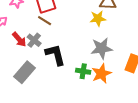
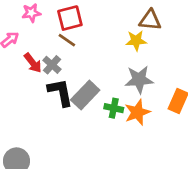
black L-shape: (55, 55) -> (60, 92), moved
gray rectangle: (24, 72) -> (85, 95), moved

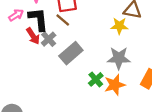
black L-shape: (60, 92) -> (38, 19), moved
gray rectangle: (85, 95) -> (71, 53), moved
green cross: (114, 108) -> (96, 79), turned 32

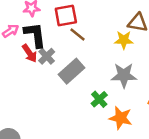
brown line: (63, 20) -> (77, 34), moved
orange star: (115, 85) -> (121, 118), moved, turned 30

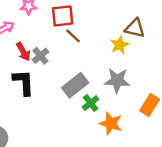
black L-shape: (35, 35) -> (24, 82), moved
yellow star: (124, 40) -> (120, 45), turned -30
gray rectangle: (71, 71) -> (75, 85), moved

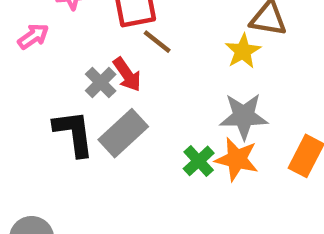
red arrow: (23, 52) -> (127, 75), moved
gray rectangle: (75, 85) -> (123, 133), moved
orange star: (111, 123) -> (237, 159), moved

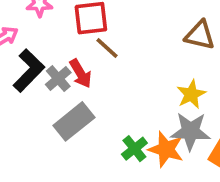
yellow star: (243, 51) -> (191, 94), moved
gray star: (244, 116) -> (190, 131), moved
black L-shape: (74, 133) -> (29, 71), moved, turned 48

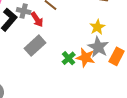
gray cross: (58, 79) -> (24, 11), moved, turned -32
gray star: (190, 131) -> (98, 47), turned 30

